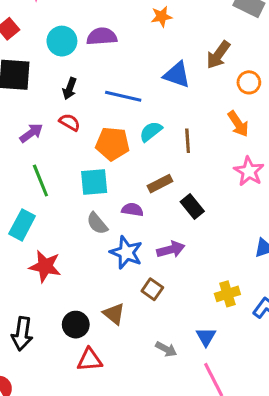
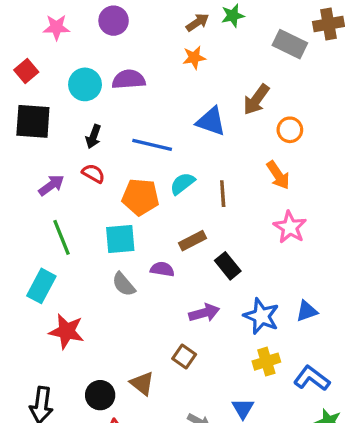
blue star: (126, 253) -> (261, 316), moved

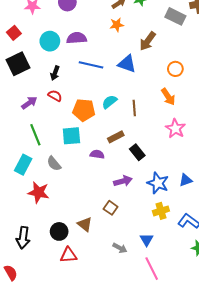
brown arrow: (256, 100) -> (148, 41), moved
black square: (33, 121) -> (18, 64), turned -30
blue line: (152, 145) -> (91, 65), moved
gray semicircle: (124, 284) -> (54, 164), moved

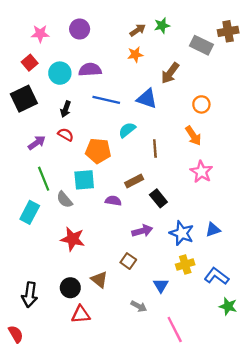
red square: (14, 33) -> (30, 63), moved
cyan semicircle: (110, 102) -> (127, 130), moved
gray semicircle: (54, 164) -> (64, 200), moved
red star: (39, 192) -> (73, 239), moved
blue triangle: (147, 240) -> (161, 285), moved

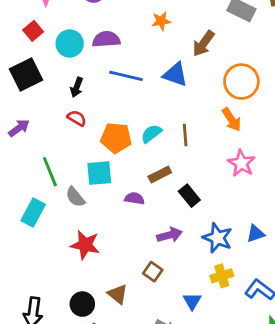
orange circle: (201, 104) -> (241, 82), size x1.6
cyan semicircle: (127, 130) -> (151, 134), moved
purple arrow: (37, 143) -> (19, 128), moved

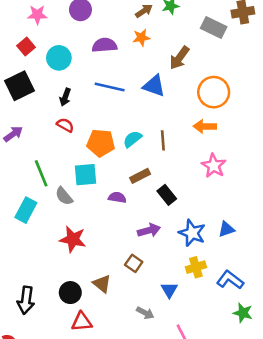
purple semicircle: (106, 39) -> (105, 45), moved
orange arrow: (232, 120) -> (205, 126), turned 125

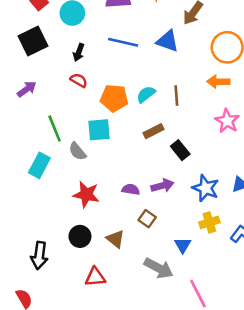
purple semicircle: (117, 197) -> (131, 189), moved
black circle: (70, 293) -> (80, 236), moved
gray arrow: (145, 313) -> (159, 268), size x1.6

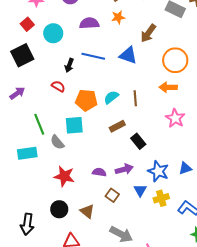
black arrow: (79, 52) -> (69, 65), moved
cyan rectangle: (39, 165) -> (27, 153), turned 54
blue triangle: (183, 245) -> (140, 190), moved

